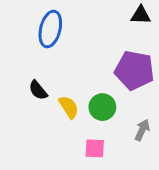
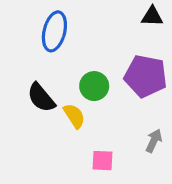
black semicircle: (38, 90) -> (41, 98), size x1.4
green circle: (102, 107) -> (94, 86), moved

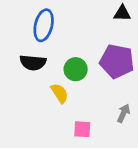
black semicircle: (41, 98) -> (33, 63), moved, turned -45

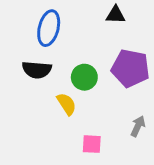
black triangle: (122, 13) -> (116, 15), moved

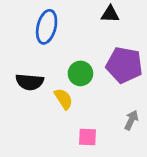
black semicircle: (37, 70) -> (30, 82), moved

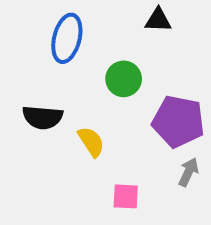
purple pentagon: (124, 65) -> (178, 121), moved
green circle: (80, 73) -> (124, 79), moved

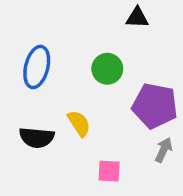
blue ellipse: (67, 38) -> (37, 67), moved
black semicircle: (43, 117) -> (37, 138), moved

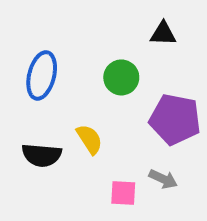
black triangle: (137, 18) -> (163, 34), moved
gray arrow: (164, 150) -> (163, 179), moved, turned 90

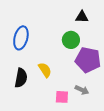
green circle: (121, 77) -> (71, 40), moved
black semicircle: (42, 155) -> (21, 78), turned -84

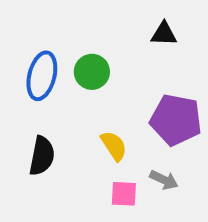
green circle: (71, 40) -> (92, 72), moved
yellow semicircle: (45, 70) -> (114, 146), moved

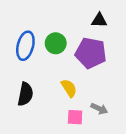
purple pentagon: (176, 120) -> (91, 53), moved

